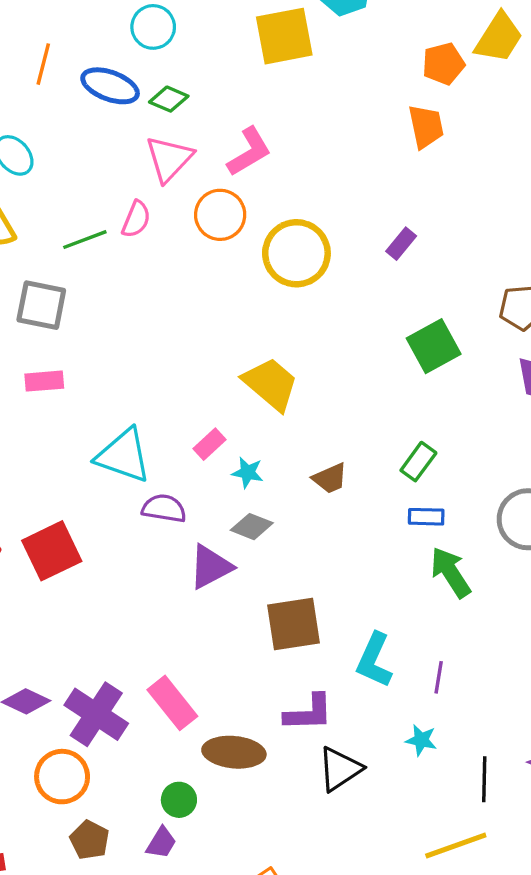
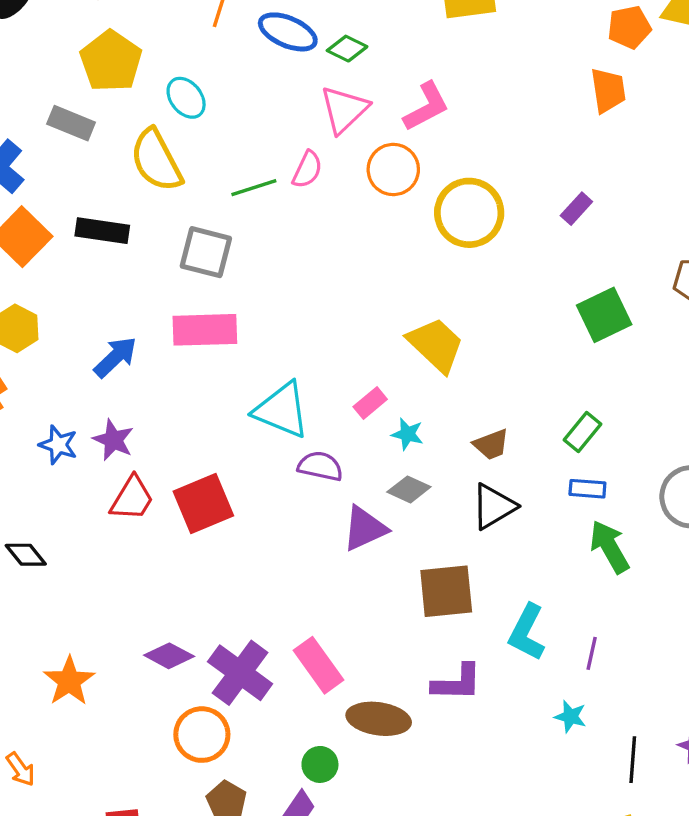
pink rectangle: (44, 381) -> (205, 330), size x1.6
black triangle: (340, 769) -> (494, 506), moved

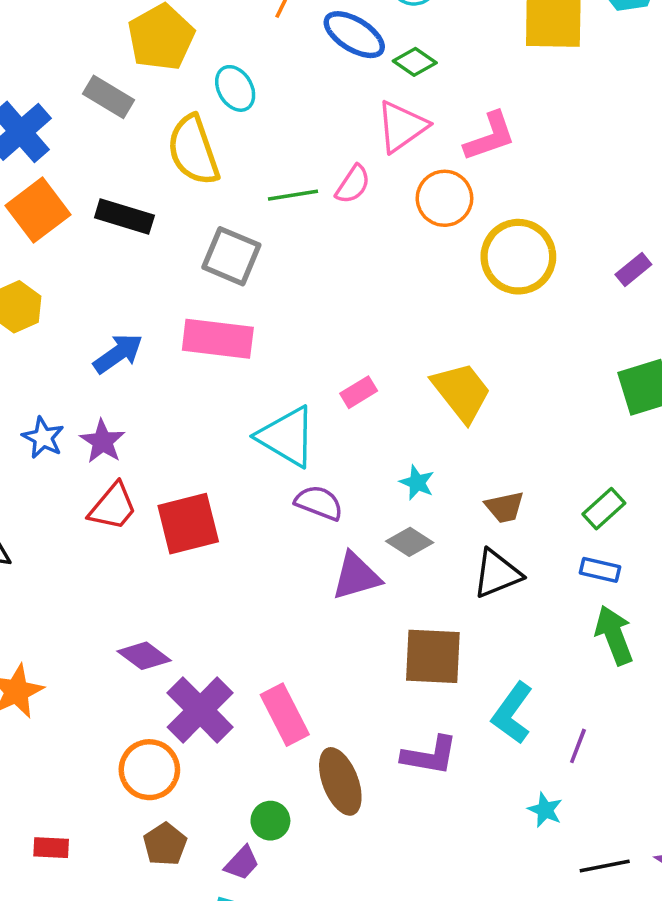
pink rectangle: (370, 403) -> (359, 392), moved
purple diamond: (169, 656) -> (144, 656), moved
brown ellipse: (379, 719) -> (340, 781), turned 52
black line: (633, 760) -> (605, 866), turned 66

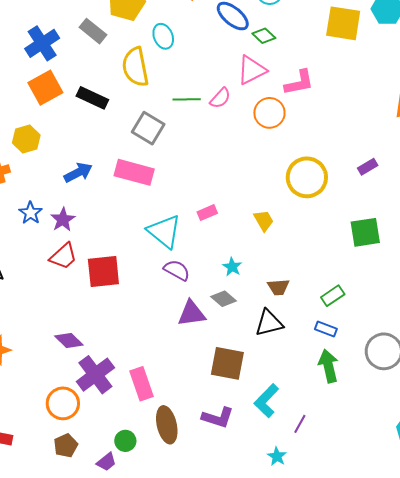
yellow circle: (518, 257) -> (307, 177), moved
yellow trapezoid: (462, 392) -> (264, 221), size x0.6

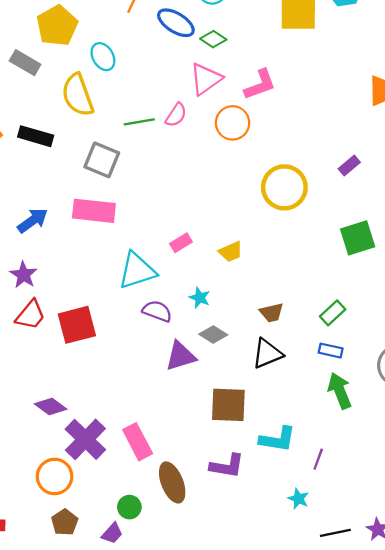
yellow trapezoid: (264, 221) -> (231, 252), moved, turned 105
cyan triangle: (164, 231) -> (137, 271), turned -48
cyan star: (232, 267) -> (200, 298), moved
cyan L-shape: (266, 401) -> (278, 439), turned -116

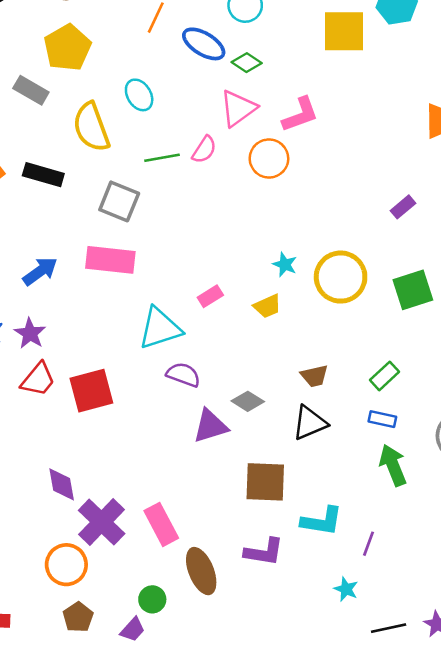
cyan ellipse: (103, 57) -> (139, 95), moved
yellow circle: (284, 187) -> (341, 277), moved
cyan star: (200, 298) -> (285, 264), moved
purple diamond: (51, 406) -> (62, 484), turned 44

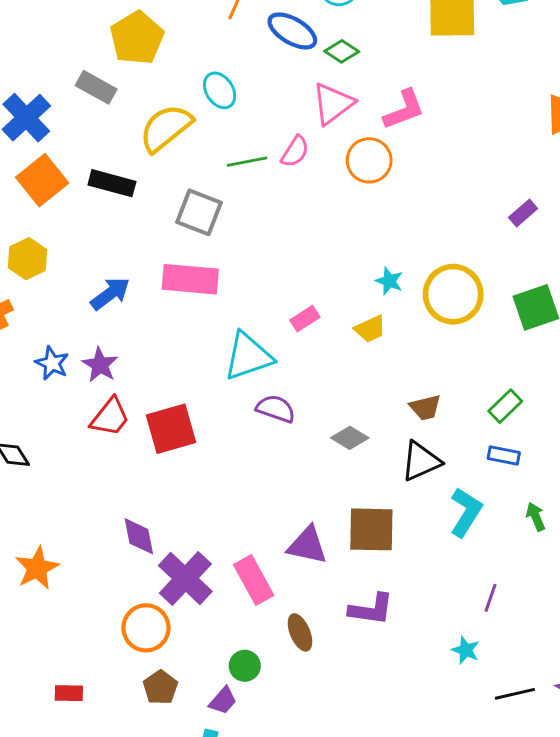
yellow semicircle: (91, 127) -> (166, 128), turned 72
purple triangle: (210, 426) -> (307, 545), moved, turned 30
green arrow: (393, 465) -> (536, 517), moved, size x0.6
cyan L-shape: (322, 521) -> (466, 512), moved, turned -66
brown ellipse: (201, 571) -> (300, 632), size x0.7

